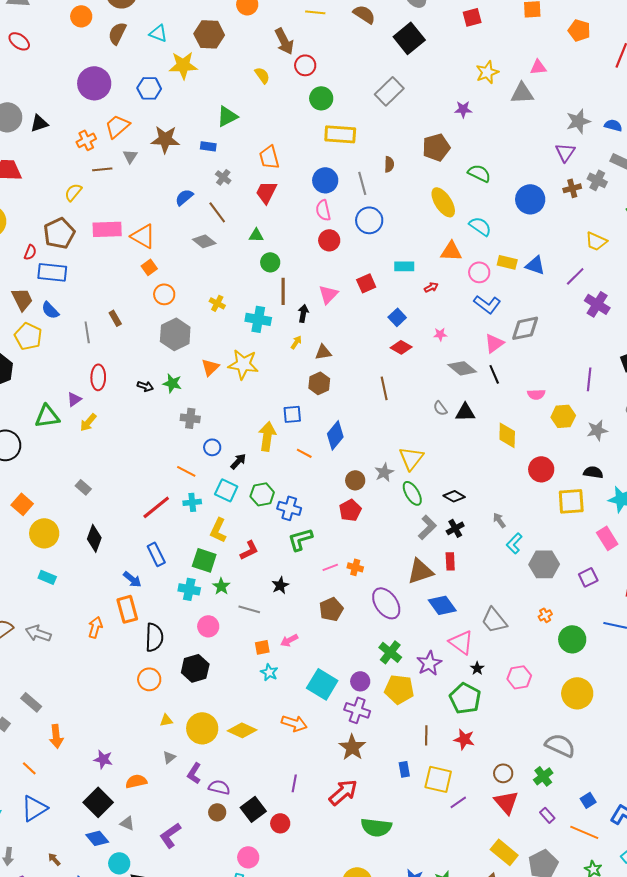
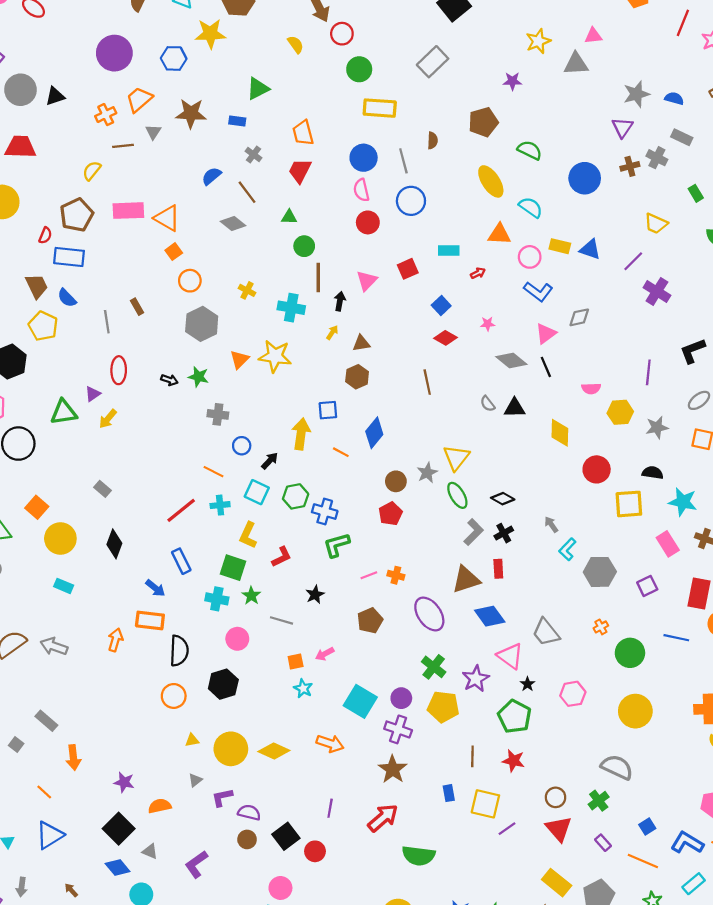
gray diamond: (525, 328) -> (579, 317), size x0.7
orange rectangle: (127, 609) -> (150, 620), turned -68
purple L-shape: (194, 773) -> (222, 797), turned 45

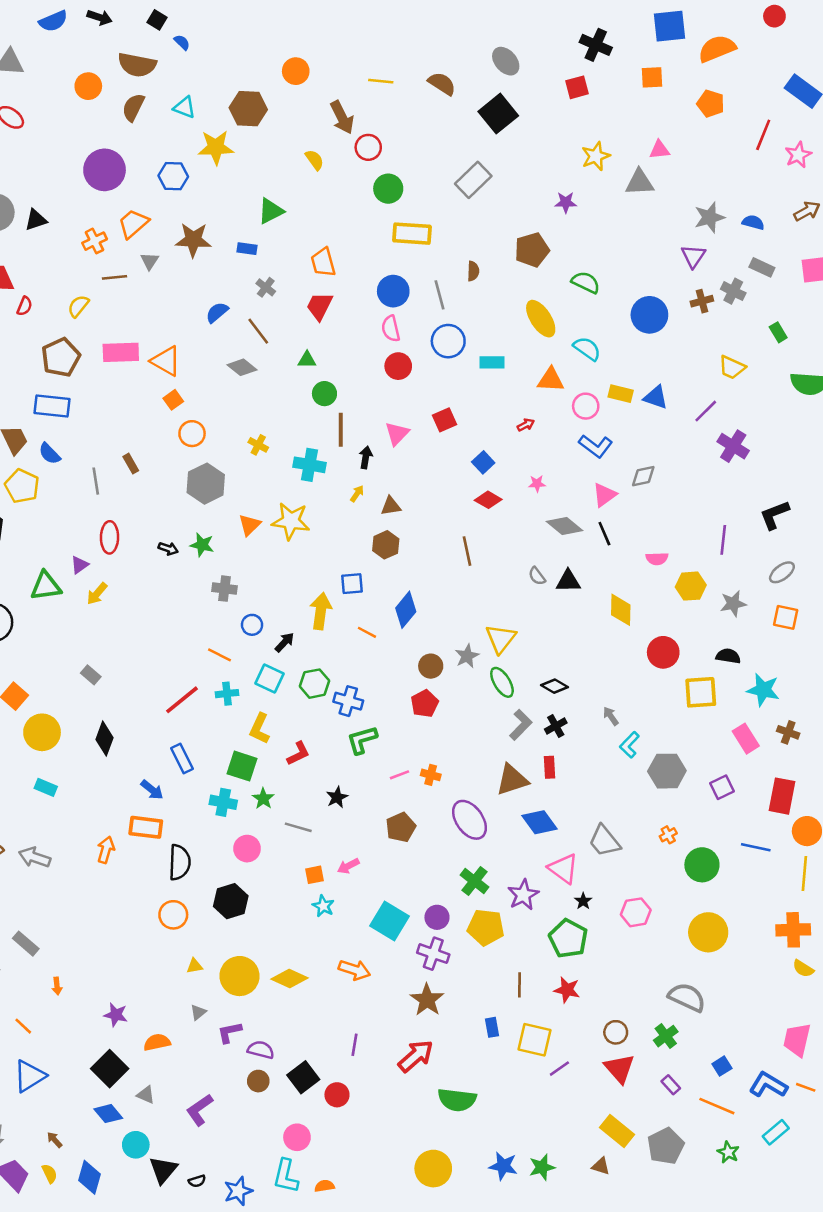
red semicircle: (45, 235) -> (25, 306), moved
cyan rectangle: (449, 250) -> (492, 362), moved
orange arrow: (73, 757) -> (57, 986), size x0.6

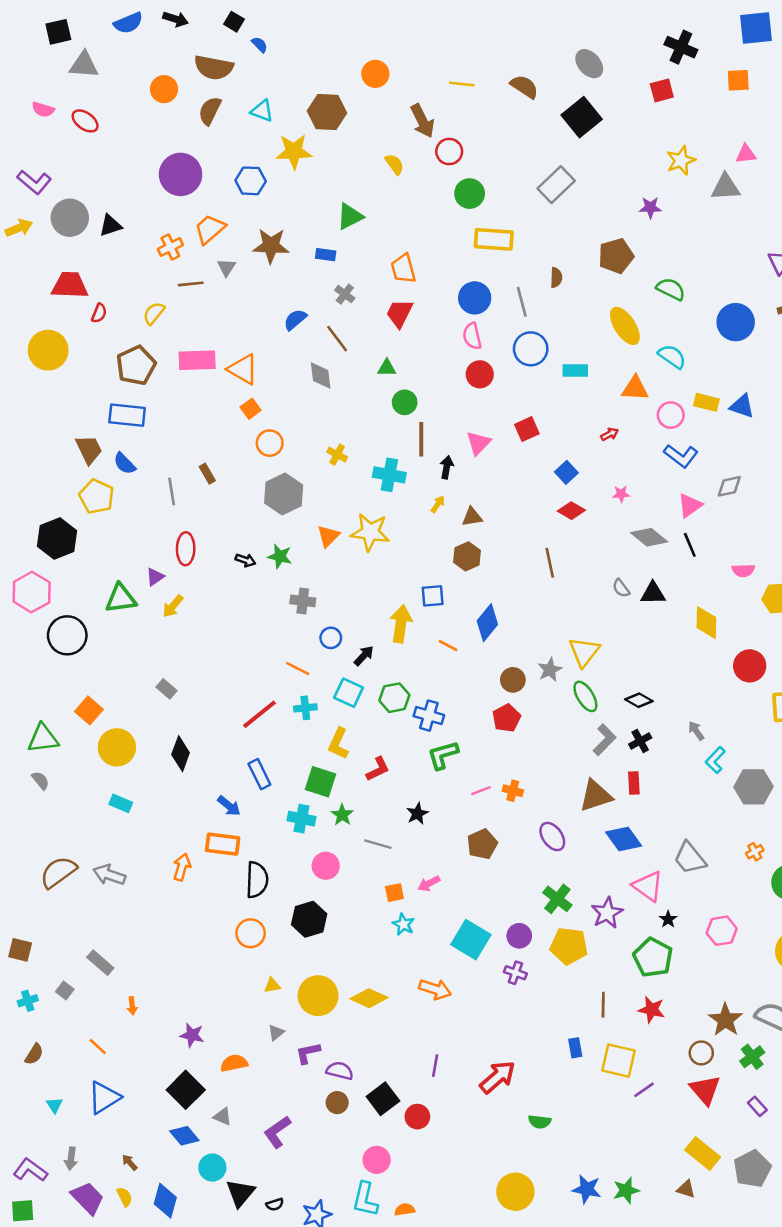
gray diamond: (242, 367) -> (321, 376), turned 44
purple ellipse: (469, 820) -> (552, 836), size x0.7
purple cross: (433, 954) -> (515, 973), size x0.7
brown star: (427, 1000) -> (725, 1020), moved
green semicircle: (457, 1100) -> (540, 1122), size x0.6

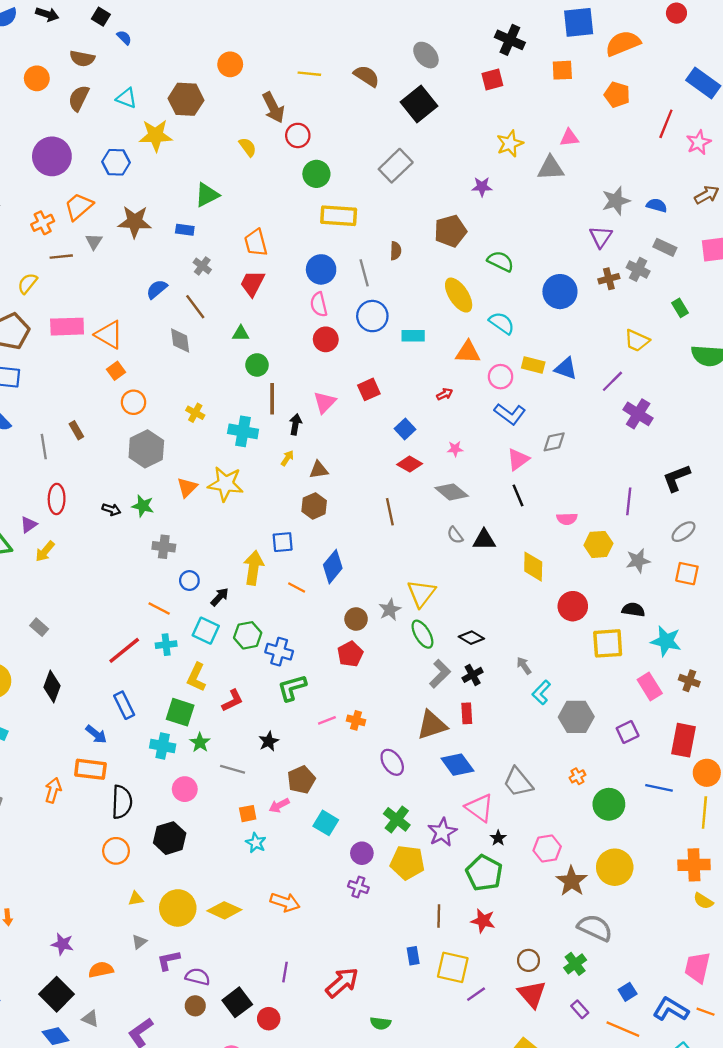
brown semicircle: (214, 67) -> (82, 59), size x0.7
gray diamond: (649, 537) -> (452, 492), moved
brown pentagon: (482, 844) -> (301, 780), moved
cyan square: (471, 940) -> (326, 823), moved, size x0.7
brown star: (725, 1020) -> (572, 881), moved

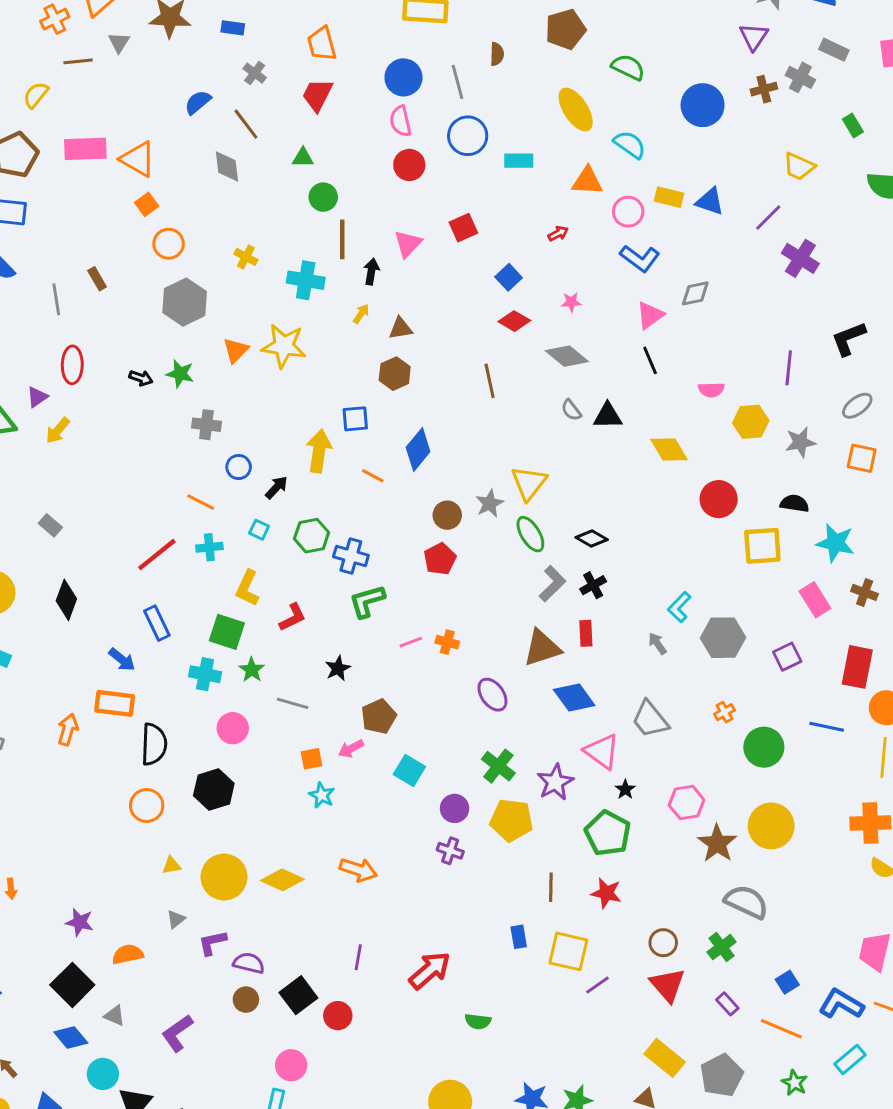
yellow diamond: (533, 567) -> (669, 449), turned -32
cyan square: (206, 631) -> (259, 530), size x0.6
gray arrow: (524, 666) -> (657, 644), moved

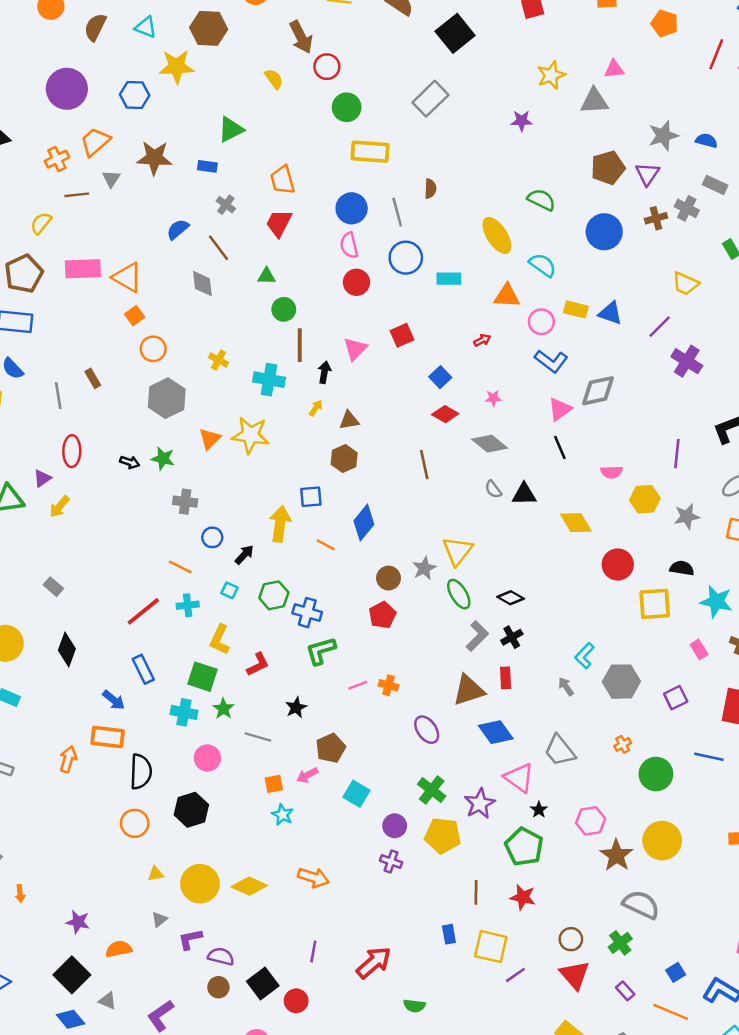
brown pentagon: (565, 29) -> (608, 168), moved
gray diamond: (695, 293) -> (598, 391), size x1.4
pink rectangle: (815, 600) -> (699, 650), size x0.7

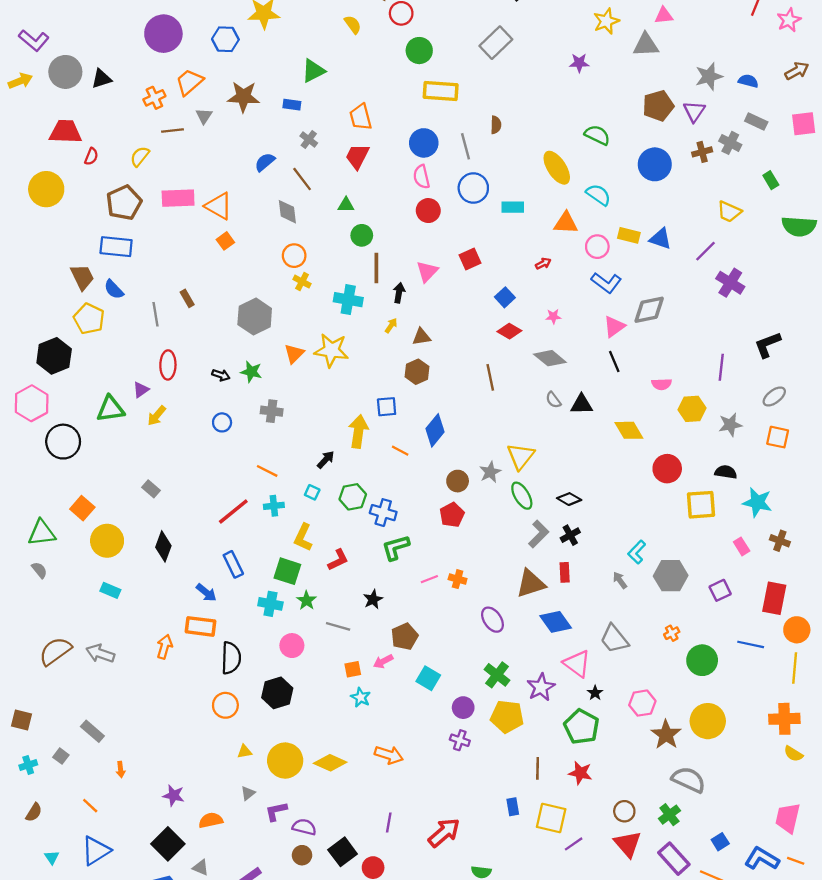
orange circle: (153, 349) -> (294, 256), moved
blue circle: (212, 537) -> (222, 422), moved
purple rectangle: (625, 991) -> (674, 859), size x1.8

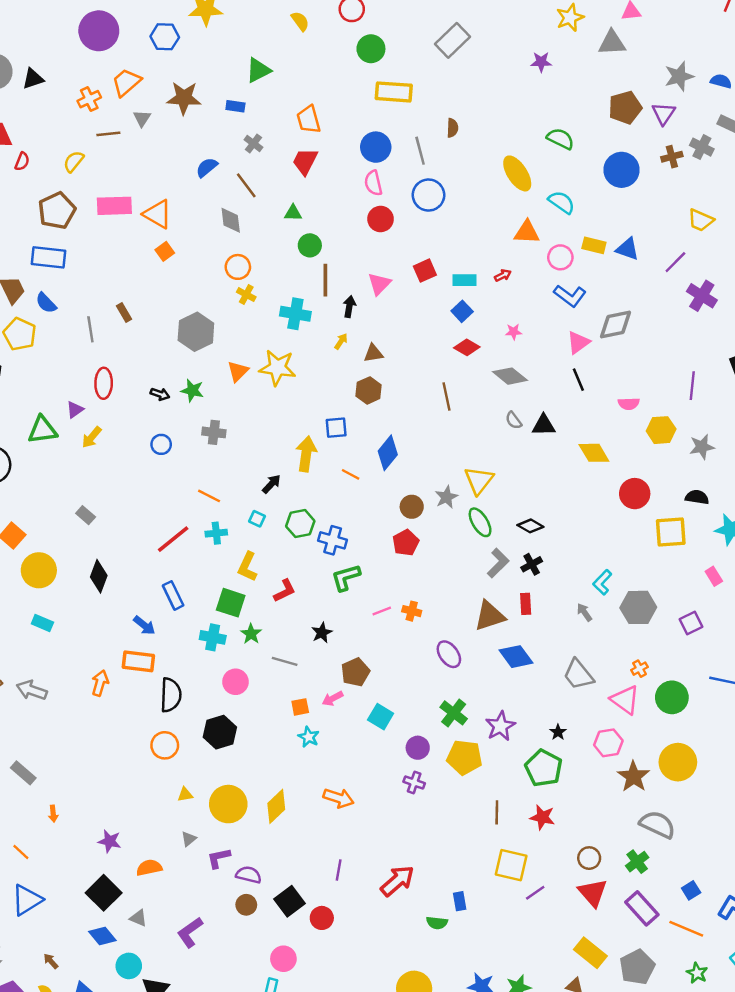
cyan rectangle: (513, 207) -> (464, 280), moved
pink triangle: (577, 664) -> (625, 700), moved
yellow diamond: (330, 763) -> (276, 806), turned -68
blue rectangle: (513, 807) -> (460, 901), moved

